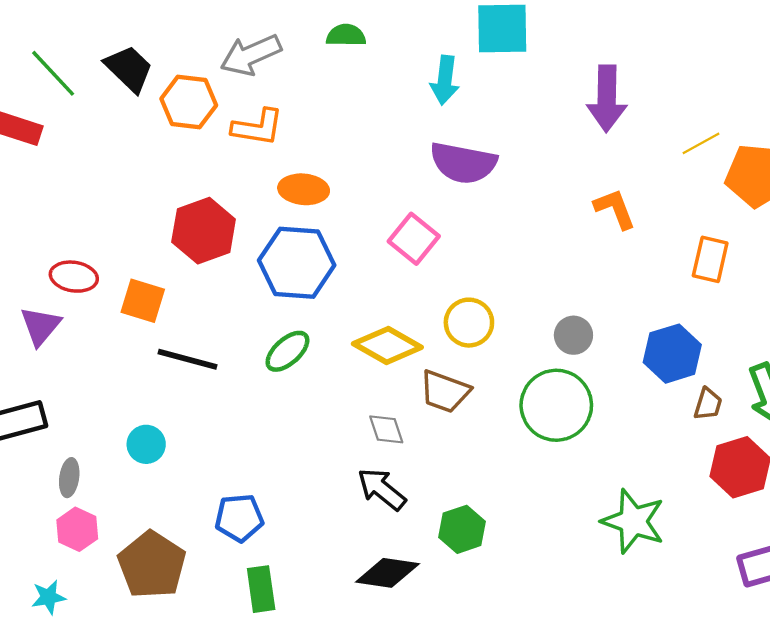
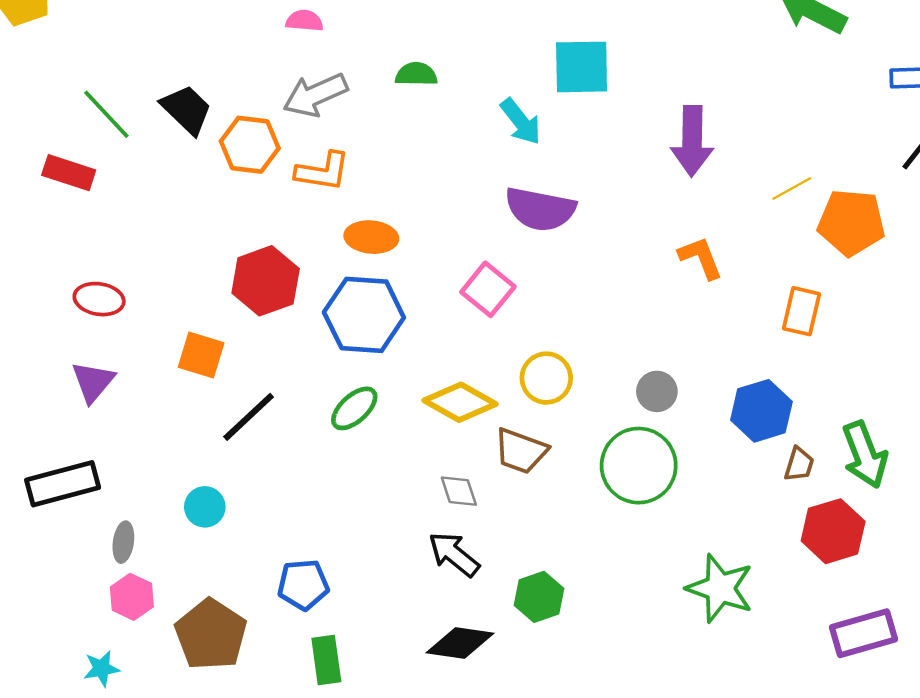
cyan arrow: (445, 80) -> (521, 122), turned -45
red ellipse: (74, 277) -> (99, 299), moved
black line: (188, 359) -> (249, 417), turned -58

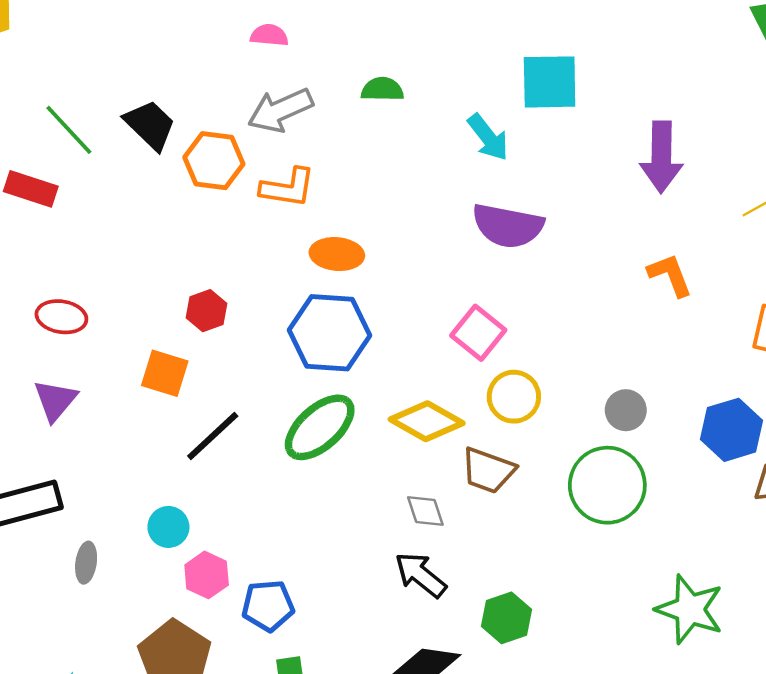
red hexagon: (266, 281) -> (207, 311), moved, size x0.6
pink square: (488, 289) -> (478, 333), moved
green ellipse: (354, 408) -> (320, 427), size x1.5
pink hexagon: (132, 597) -> (207, 575), moved

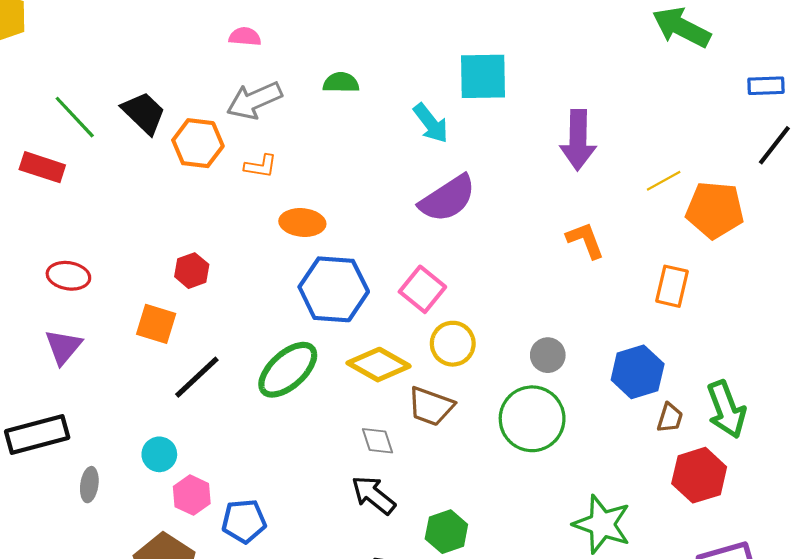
orange L-shape: (288, 188) -> (261, 166), size x0.7
purple semicircle: (508, 226) -> (448, 198), turned -44
blue hexagon: (329, 333) -> (334, 289), moved

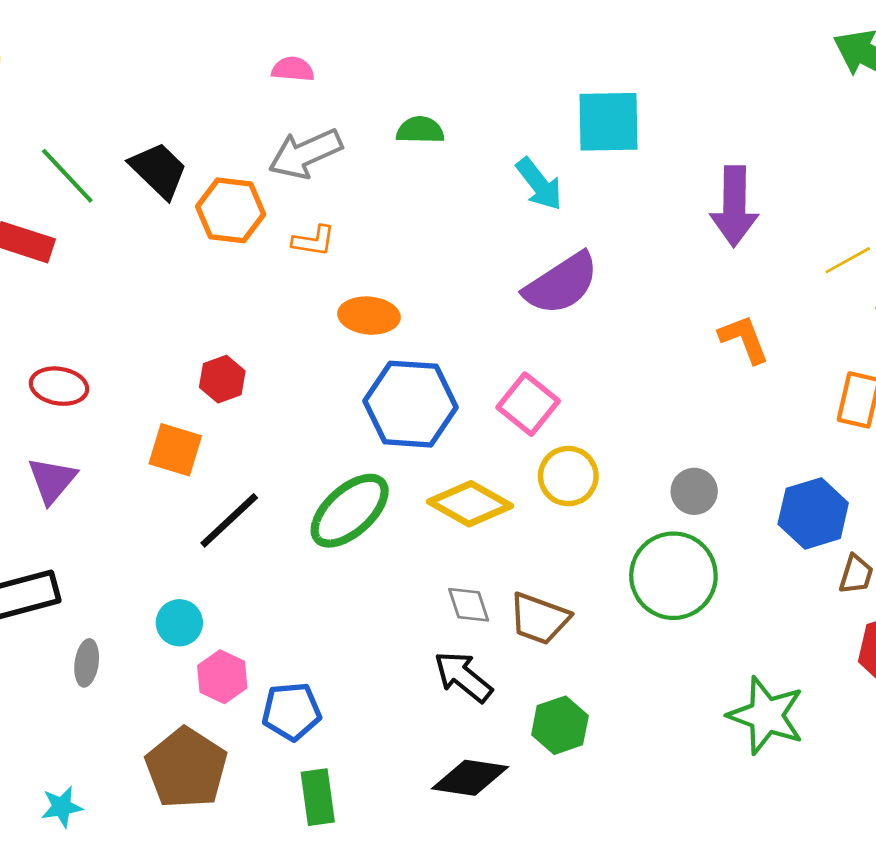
brown trapezoid: (431, 406) -> (539, 619), moved

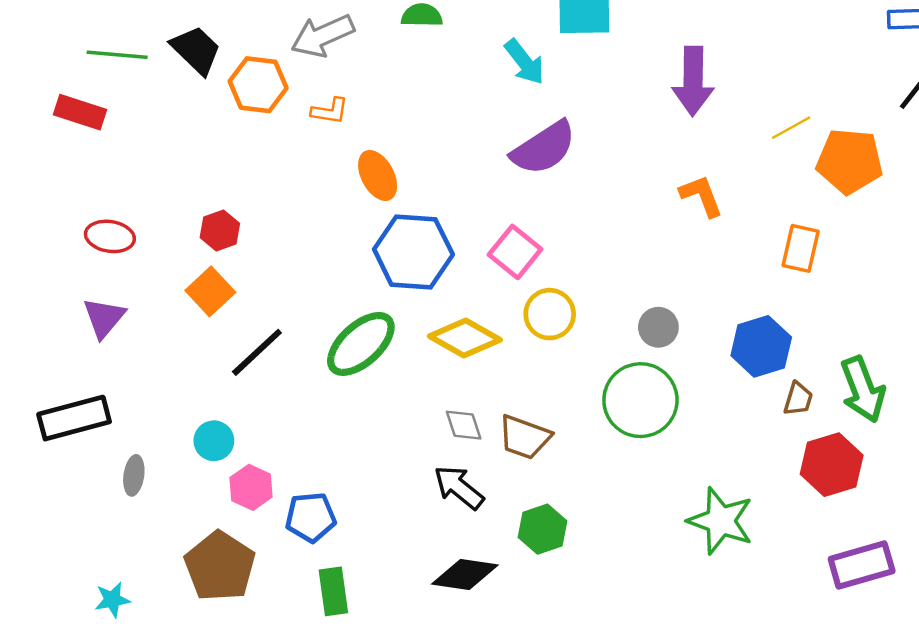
green line: (67, 176) -> (117, 55), turned -42
orange ellipse: (369, 316) -> (378, 175), turned 57
red hexagon: (222, 379) -> (220, 230), moved
orange square: (175, 450) -> (210, 291), turned 30

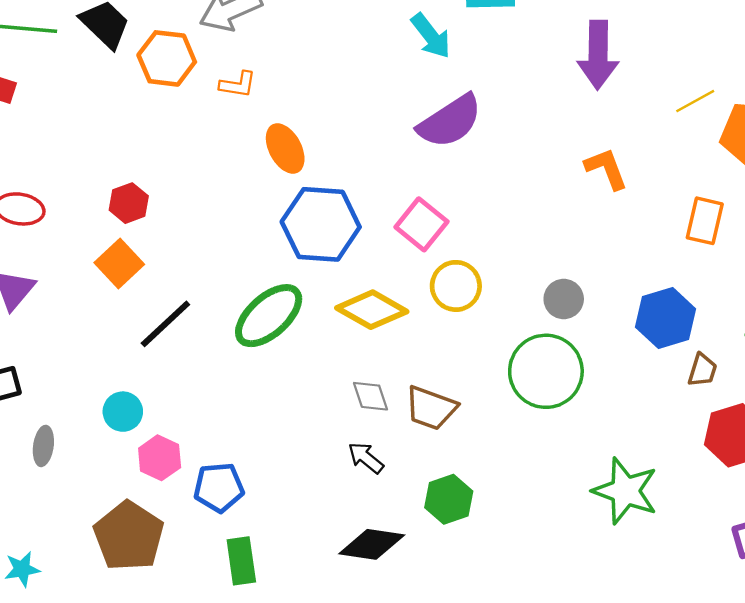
black arrow: (459, 487) -> (366, 458), size x0.7

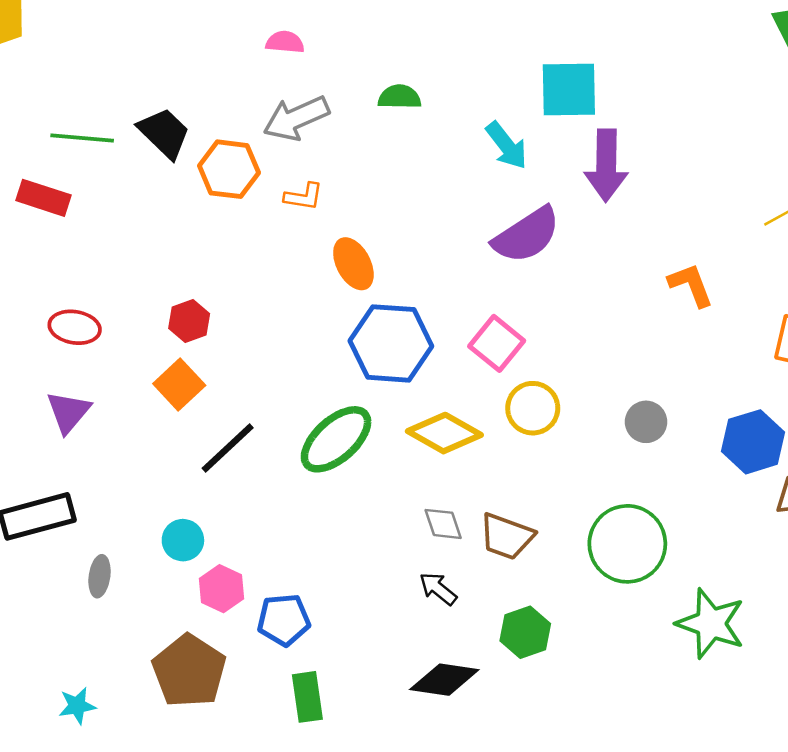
purple arrow: (598, 55) -> (606, 165), moved
green circle: (546, 371) -> (627, 544), moved

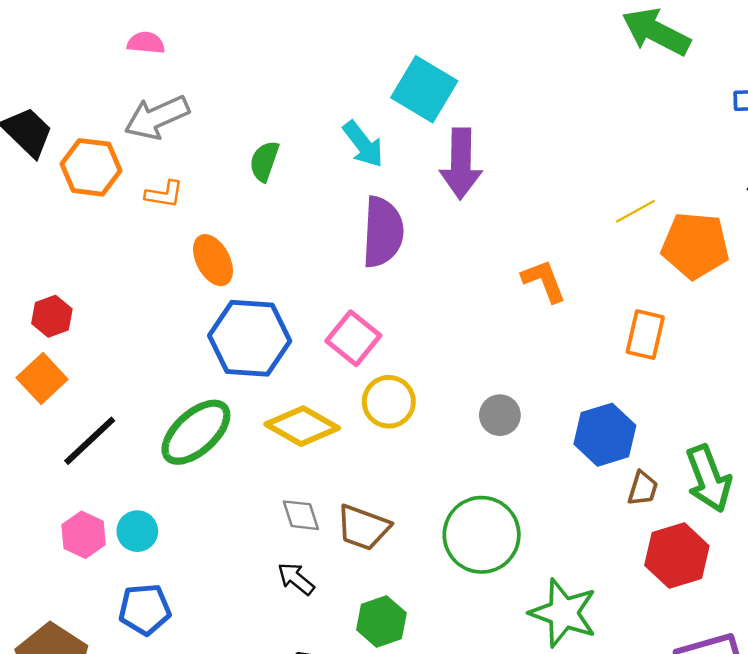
cyan square: (569, 89) -> (424, 89), turned 32
green semicircle: (400, 97) -> (264, 161), moved, turned -72
purple semicircle: (527, 235) -> (383, 232), turned -54
cyan circle: (183, 540) -> (137, 531), moved
pink hexagon: (222, 589) -> (84, 535), moved

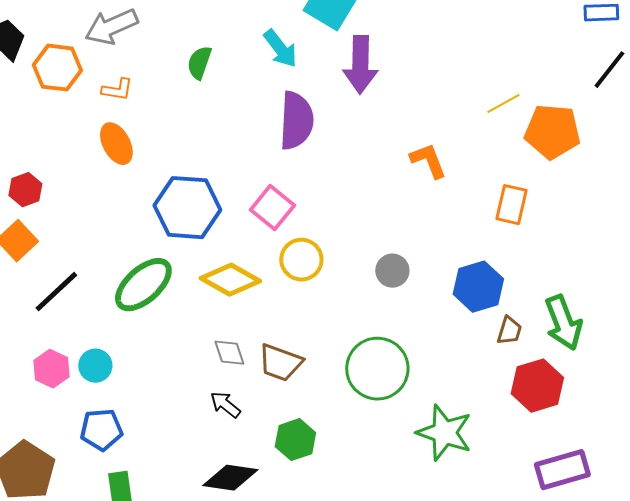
orange ellipse: (213, 260) -> (116, 144), moved

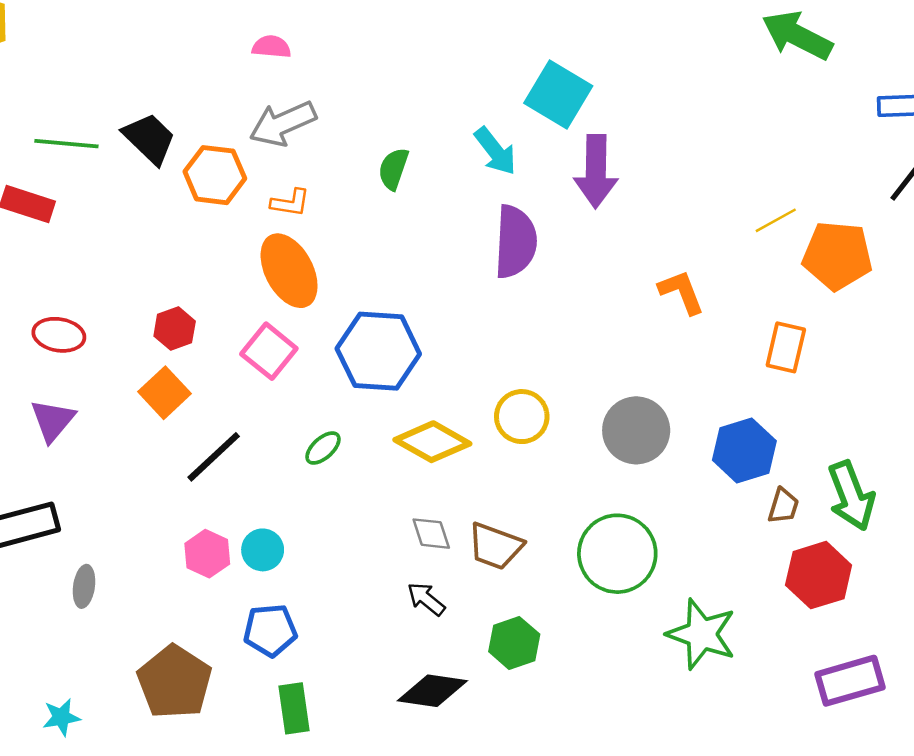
orange ellipse: (116, 144) -> (289, 271), size x1.4
pink square: (272, 208) -> (269, 351), moved
gray circle: (392, 271) -> (636, 430), size x1.6
green ellipse: (143, 285) -> (323, 448), size x0.5

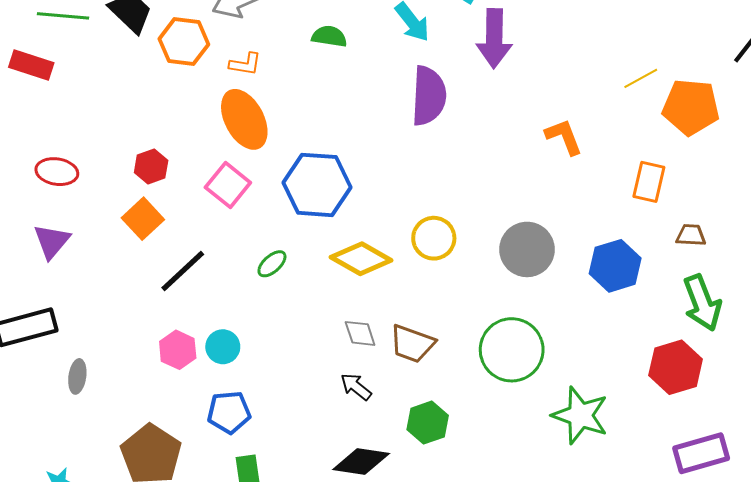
green semicircle: (393, 169) -> (329, 36), turned 80
brown trapezoid: (783, 506) -> (691, 235), moved, turned -104

